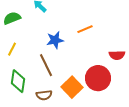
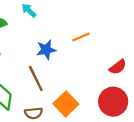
red semicircle: (117, 55) -> (118, 67), turned -35
red circle: (98, 78) -> (113, 102), moved

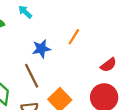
orange line: (81, 37) -> (74, 37), turned -35

